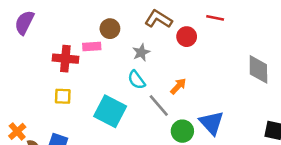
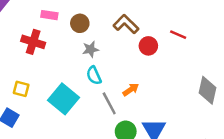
pink rectangle: (92, 47) -> (49, 15), moved
gray star: (141, 52) -> (91, 49), moved
yellow square: (63, 96) -> (21, 89), moved

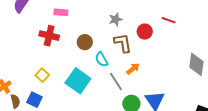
brown circle: (80, 23) -> (85, 42), moved
brown L-shape: (126, 24) -> (123, 43), moved, turned 40
gray star: (91, 49) -> (116, 19), moved
yellow square: (21, 89) -> (42, 75), turned 32

